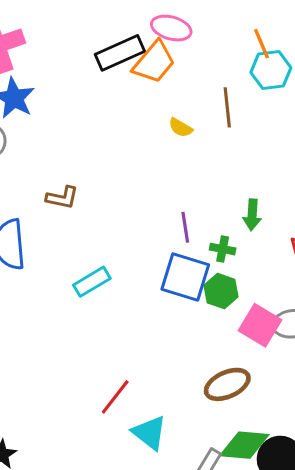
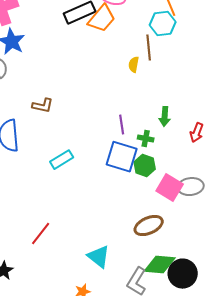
cyan hexagon: (271, 70) -> (163, 24), moved
yellow semicircle: (181, 128) -> (134, 65), moved, turned 70
red line: (115, 397) -> (41, 234), moved

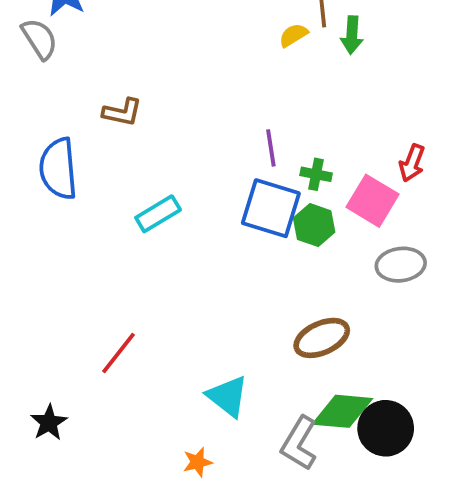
yellow semicircle: (134, 65) -> (293, 35), turned 49
green arrow: (165, 117) -> (352, 35), moved
pink square: (170, 188) -> (372, 201), moved

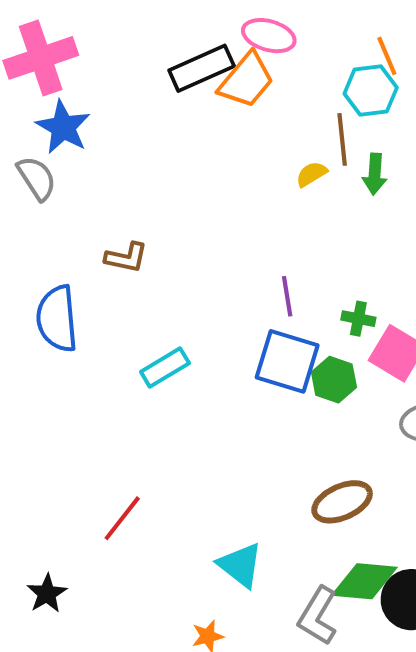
green cross: (316, 174) -> (358, 319), moved

